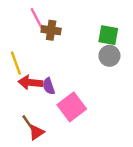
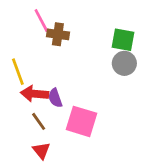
pink square: (72, 107) -> (81, 121), turned -36
brown line: (28, 123) -> (39, 121), moved
red triangle: (36, 132) -> (41, 150), turned -35

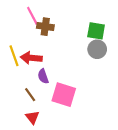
red arrow: (34, 94) -> (31, 58), moved

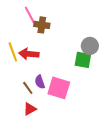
green square: (96, 31) -> (83, 60), moved
purple semicircle: (43, 76) -> (40, 82), moved
red triangle: (32, 117) -> (30, 109), turned 40

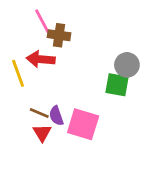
red arrow: (29, 54) -> (41, 59), moved
brown line: (28, 88) -> (39, 113), moved, turned -32
red triangle: (30, 109) -> (42, 133), moved, turned -32

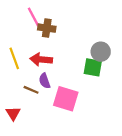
red arrow: (41, 59) -> (41, 59), moved
purple semicircle: (56, 116) -> (45, 81), moved
red triangle: (42, 133) -> (13, 113), moved

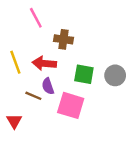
brown cross: (47, 28) -> (63, 39), moved
gray circle: (101, 52) -> (115, 75), moved
green square: (93, 67) -> (84, 74), moved

